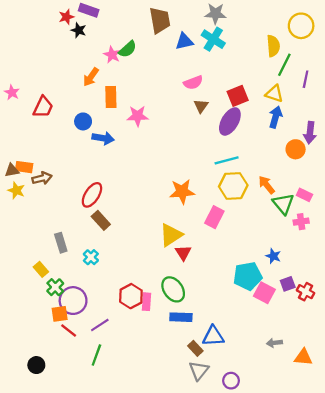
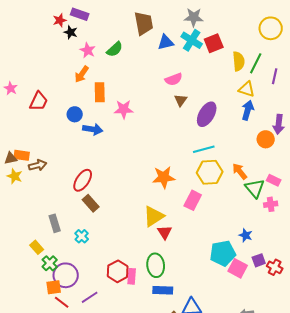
yellow semicircle: (273, 46) -> (239, 61), moved
pink star: (112, 55) -> (88, 50), moved
red square: (238, 96) -> (214, 43), moved
green ellipse: (173, 289) -> (156, 265), turned 30

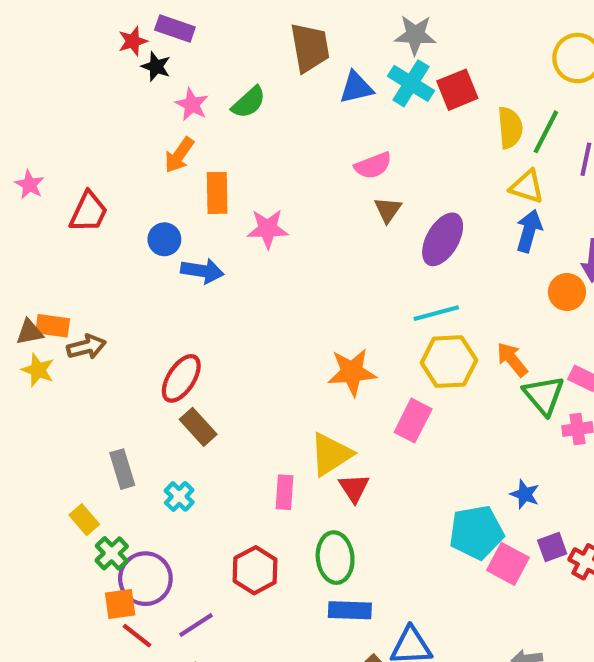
pink rectangle: (132, 276) -> (285, 492), moved

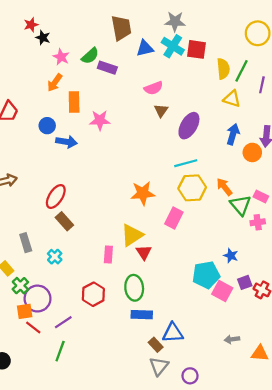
purple rectangle: (175, 29) -> (107, 68), moved
red square: (457, 90) -> (196, 49), turned 30
blue arrow: (529, 231) -> (233, 134), moved

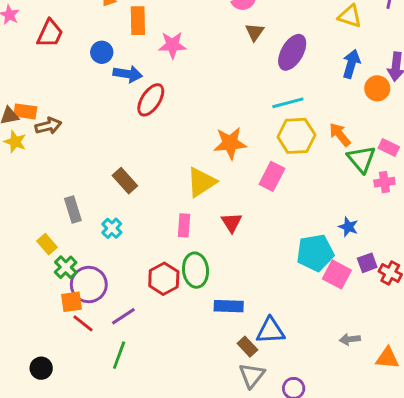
red ellipse: (56, 197) -> (151, 100), moved
yellow triangle: (132, 235) -> (201, 182), moved
green ellipse: (134, 288) -> (196, 270), moved

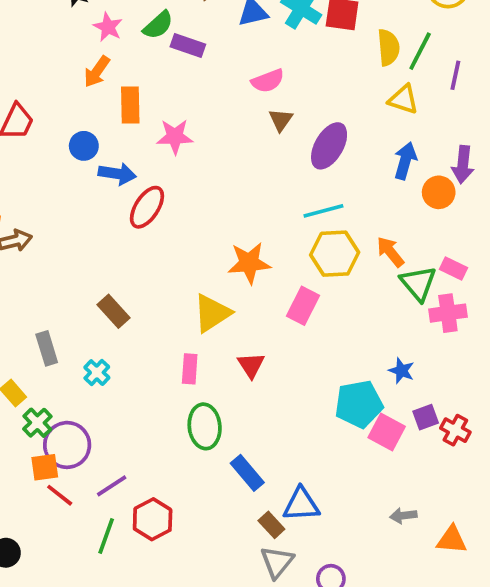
pink cross: (384, 182) -> (448, 313), size x1.4
red hexagon: (164, 279) -> (153, 519), moved
blue rectangle: (229, 306) -> (247, 473), turned 48

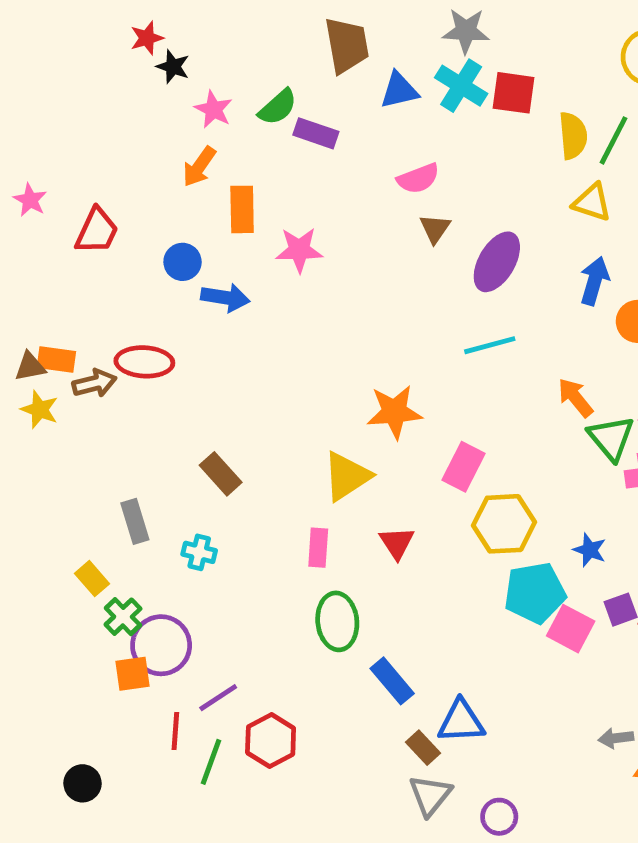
red ellipse: (147, 207) -> (144, 362), moved, turned 60
yellow hexagon: (335, 254) -> (504, 524), moved
cyan cross: (97, 373) -> (199, 552), turned -30
red line: (60, 495) -> (175, 731), moved, turned 56
gray arrow: (403, 516) -> (616, 738), moved

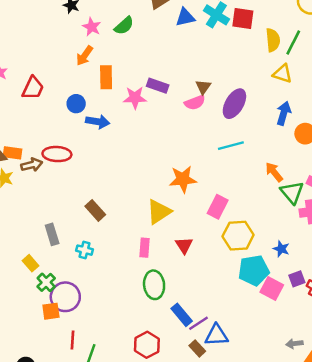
purple rectangle: (316, 133) -> (158, 86), moved
pink semicircle: (418, 179) -> (195, 102), moved
purple line: (218, 698) -> (198, 323), moved
red hexagon: (271, 740) -> (147, 345), moved

